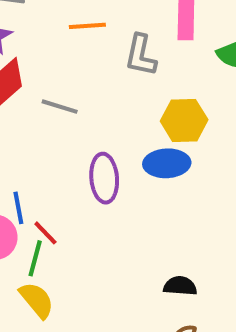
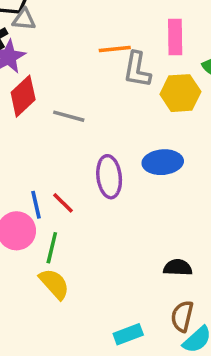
orange line: (87, 26) -> (115, 49), moved
yellow hexagon: (184, 120) -> (180, 93), moved
red line: (45, 233) -> (63, 203), moved

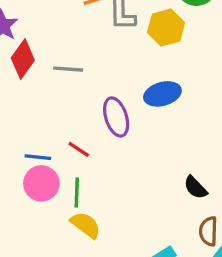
blue line: (36, 205) -> (38, 157), moved, turned -60
black semicircle: (178, 268) -> (195, 188), turned -125

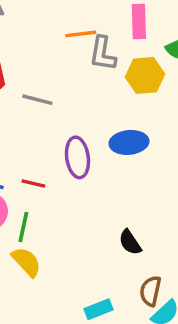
red line: (79, 149) -> (33, 183), turned -30
black semicircle: (195, 188) -> (130, 242), moved

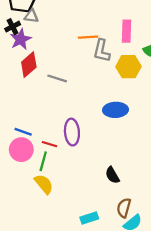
purple ellipse: (77, 157) -> (72, 132), moved
red line: (33, 183) -> (49, 144), moved

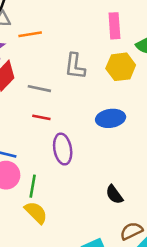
orange line: (88, 37) -> (30, 34), moved
gray L-shape: (102, 51) -> (75, 66), moved
red line: (49, 144) -> (41, 117), moved
brown semicircle: (124, 208) -> (131, 231), turned 54

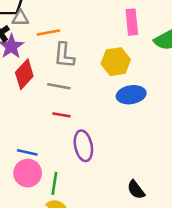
gray L-shape: (75, 66) -> (64, 55), moved
yellow hexagon: (121, 67) -> (116, 62), moved
blue ellipse: (111, 118) -> (131, 95), moved

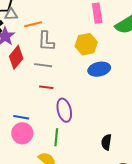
green line: (54, 183) -> (56, 137), moved
black semicircle: (136, 190) -> (106, 142), turned 49

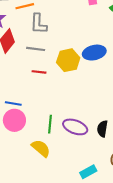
yellow hexagon: (86, 44) -> (68, 60), moved
purple ellipse: (64, 110) -> (75, 127), moved, turned -55

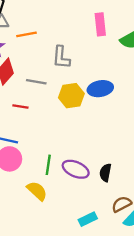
gray L-shape: (39, 24) -> (61, 57), moved
red line: (39, 72) -> (20, 106), moved

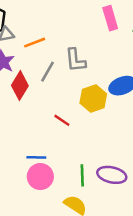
gray line: (36, 82) -> (47, 72), moved, turned -60
red line: (20, 106) -> (62, 120), moved, turned 35

